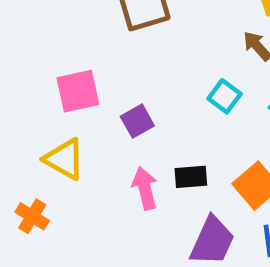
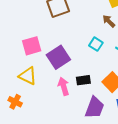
purple square: (137, 121) -> (58, 57), size x1.6

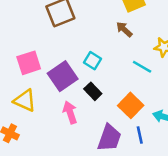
cyan square: (96, 44) -> (93, 61), moved
black rectangle: (83, 80) -> (93, 91), moved, turned 56

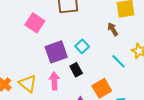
pink square: (29, 63) -> (35, 23), moved, turned 36
yellow triangle: (25, 101) -> (28, 83), moved

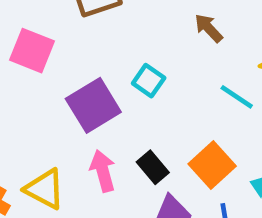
black rectangle: (76, 70) -> (153, 167), moved

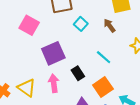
cyan square: (149, 81) -> (81, 24), moved
cyan line: (237, 97) -> (104, 57), moved
black rectangle: (153, 167) -> (78, 73), moved

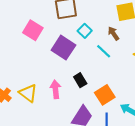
purple square: (53, 53) -> (63, 48), moved, turned -35
cyan line: (104, 57) -> (104, 51), moved

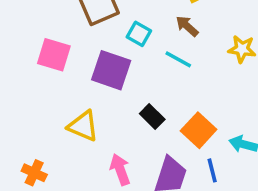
pink arrow: (55, 89) -> (120, 169), moved
yellow triangle: (28, 93) -> (83, 126), moved

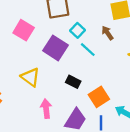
cyan line: (178, 59) -> (88, 50), moved
black rectangle: (152, 117) -> (73, 82), turned -32

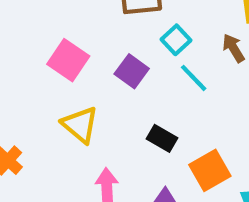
pink square: (24, 30) -> (68, 60), moved
purple square: (56, 48) -> (132, 71), size x0.7

